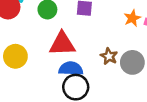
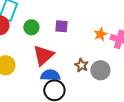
red triangle: (62, 44) -> (43, 55), turned -40

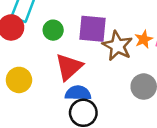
purple square: (61, 26) -> (92, 29), size x1.6
brown star: (81, 65) -> (117, 46), moved, size x1.6

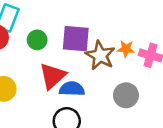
orange star: (144, 39) -> (126, 49), turned 30
blue semicircle: (78, 93) -> (72, 89), moved

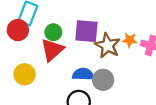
red triangle: (53, 76) -> (52, 50), moved
gray circle: (126, 95) -> (103, 80), moved

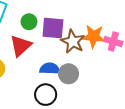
green circle: (53, 32) -> (29, 22), moved
orange star: (130, 40) -> (94, 36), size x1.6

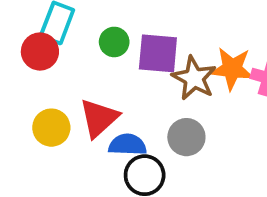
red triangle: (21, 46) -> (99, 118), moved
blue semicircle: (50, 69) -> (127, 145), moved

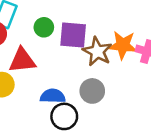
red triangle: (99, 118) -> (22, 60), moved, turned 36

